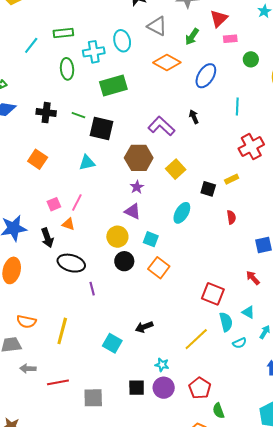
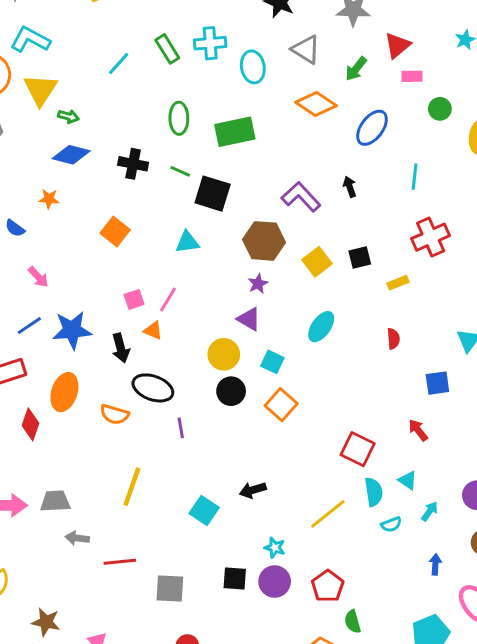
green rectangle: (63, 33) -> (167, 49), turned 60
cyan cross: (94, 52) -> (210, 43), moved
green ellipse: (67, 69) -> (179, 118), moved
black square: (208, 189) -> (360, 257), moved, turned -35
orange semicircle: (26, 322) -> (114, 414), moved

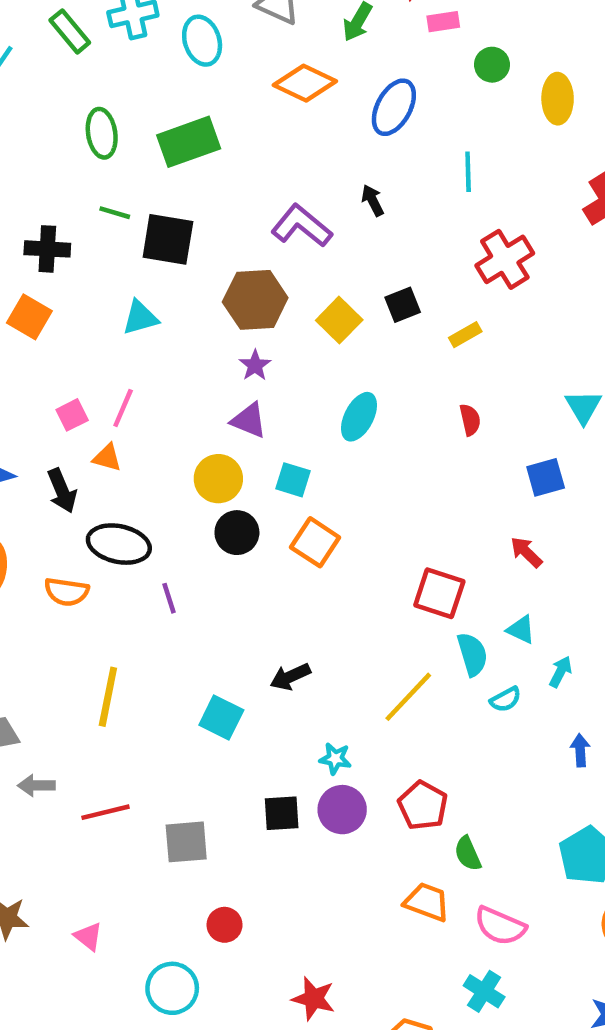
black cross: (133, 164) -> (47, 249), moved

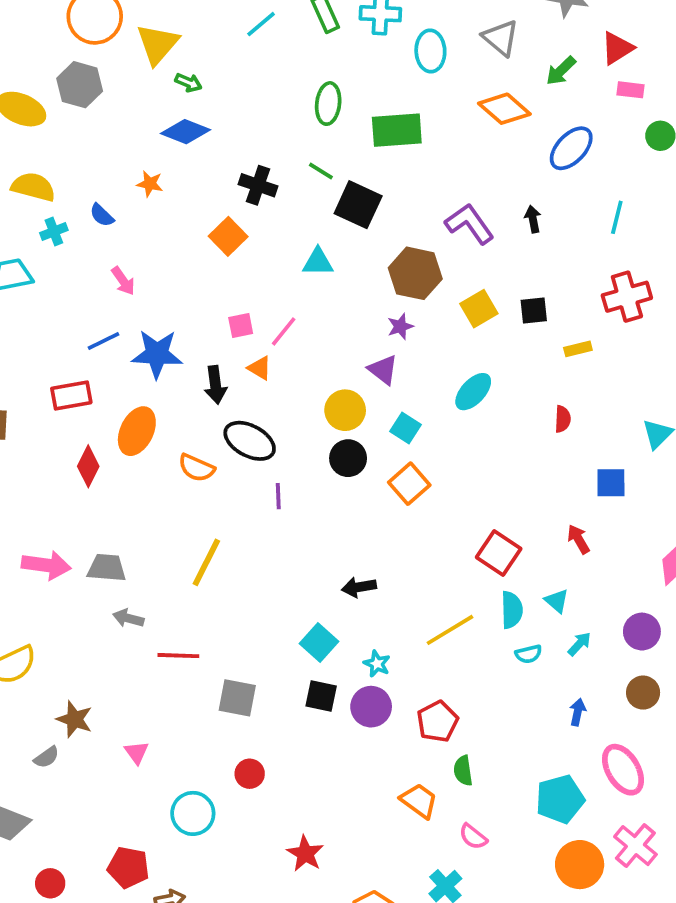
cyan square: (221, 718) -> (319, 642), moved
pink semicircle: (500, 926) -> (473, 837), size x0.7

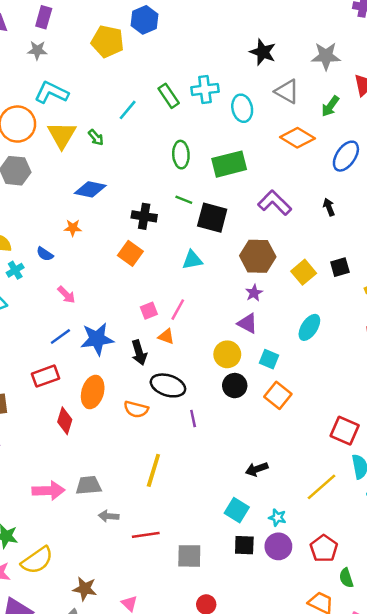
green arrow: (188, 83) -> (96, 138), moved, turned 36
purple L-shape: (470, 224) -> (275, 203), moved

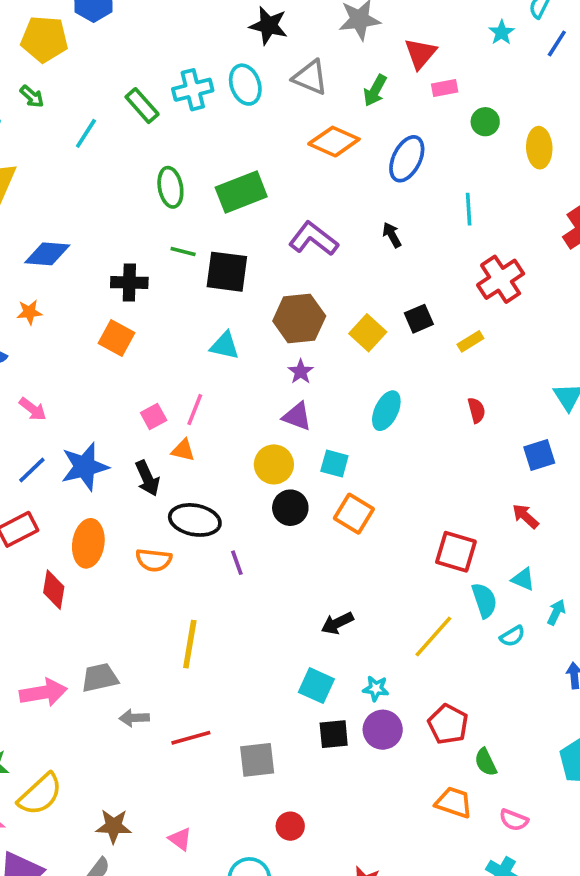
cyan ellipse: (242, 108) -> (245, 85), moved
green arrow: (96, 138) -> (32, 96), moved
cyan triangle: (192, 260) -> (225, 346), moved, turned 30

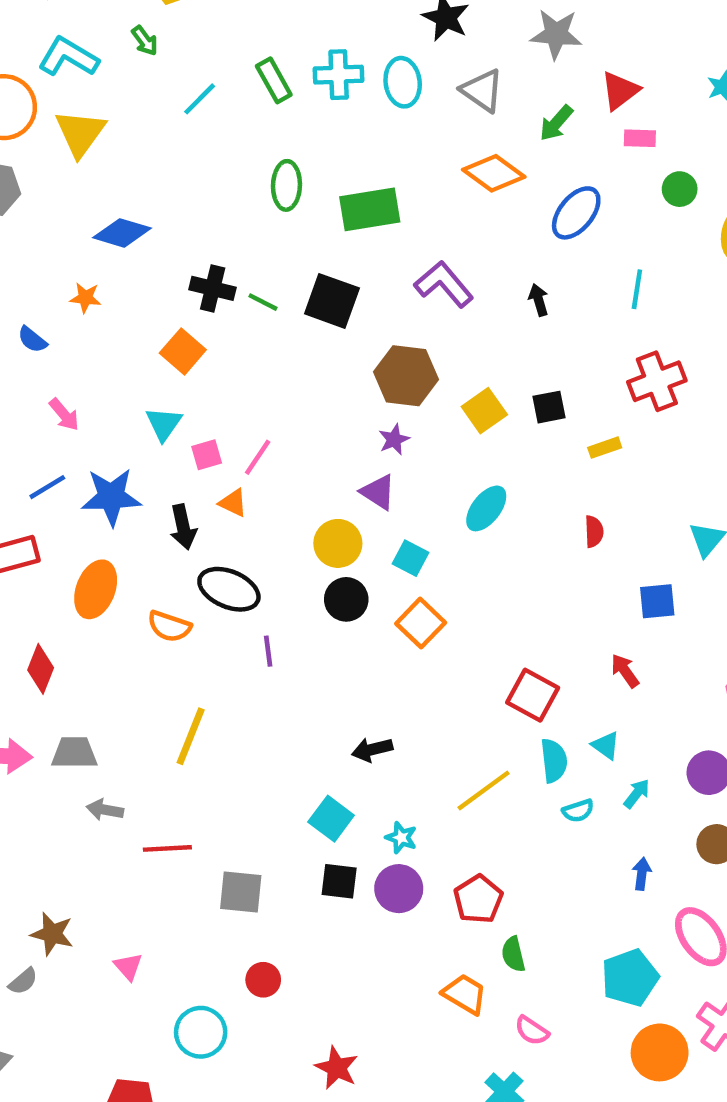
green line: (183, 251) -> (263, 302), moved
cyan triangle: (225, 346) -> (164, 424), moved, turned 40
red diamond: (54, 590) -> (41, 669), moved

